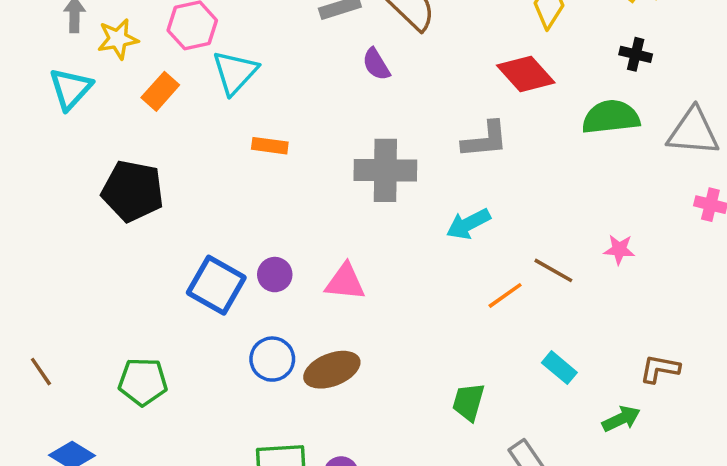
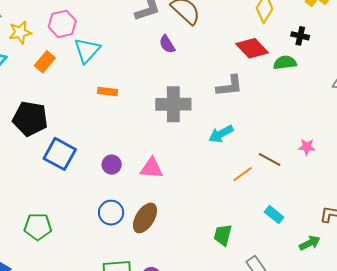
black cross: (636, 54) -> (300, 36), moved
green semicircle: (611, 117) -> (285, 63), moved, size x0.7
blue square: (216, 285) -> (60, 154), moved
brown ellipse: (332, 370) -> (145, 218), turned -36

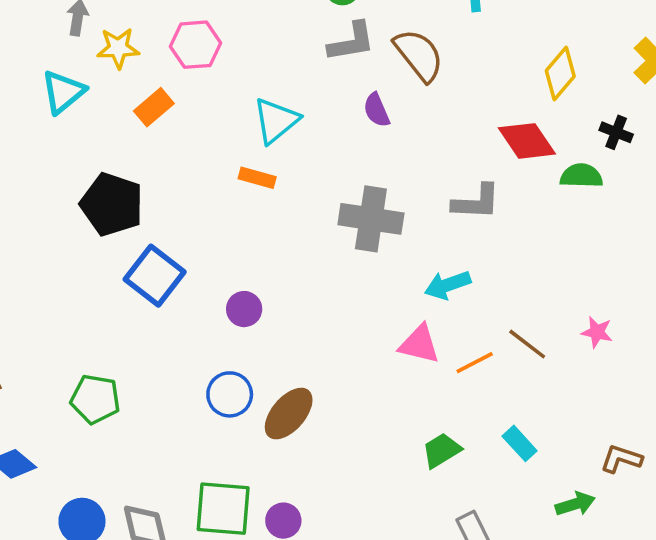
cyan triangle: (87, 50) -> (276, 121), moved
pink triangle: (152, 168) -> (419, 344), moved
green trapezoid: (223, 235) -> (442, 450), moved, turned 35

